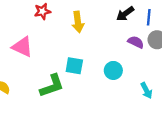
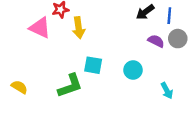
yellow arrow: (78, 22) -> (79, 28), moved
pink triangle: (22, 47) -> (40, 28), moved

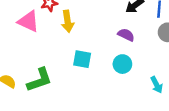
purple semicircle: (156, 41) -> (126, 35), moved
green L-shape: (70, 86) -> (39, 80), moved

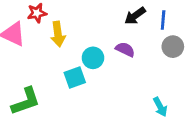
cyan square: (82, 59) -> (75, 77), turned -30
cyan circle: (122, 64) -> (93, 58), moved

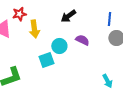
black arrow: (135, 16) -> (68, 16), moved

